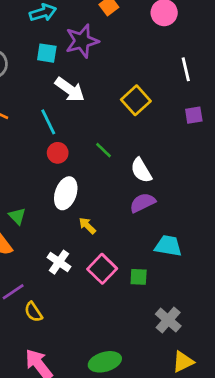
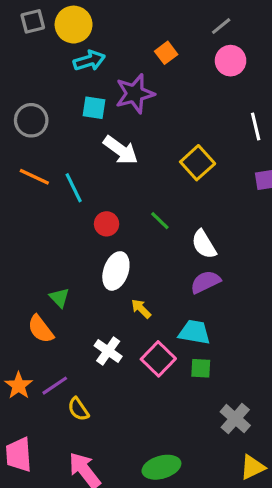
cyan line: (48, 122) -> (74, 188), moved
cyan trapezoid: (168, 246) -> (194, 332), moved

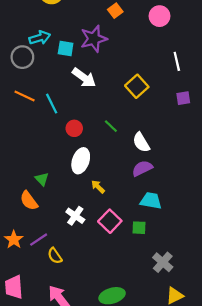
cyan arrow: (89, 61) -> (40, 38), moved
cyan trapezoid: (194, 332) -> (151, 201), moved

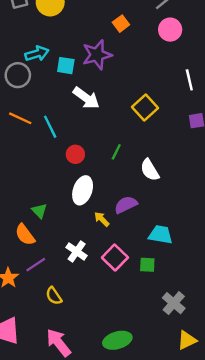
green line: (111, 126) -> (116, 152), turned 72
purple semicircle: (142, 168) -> (126, 205), moved
purple line: (39, 240) -> (36, 265), moved

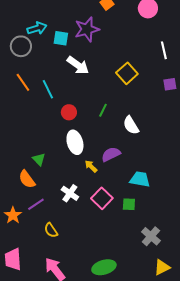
orange line: (20, 118) -> (23, 82), turned 30
white ellipse: (83, 190) -> (75, 142), turned -35

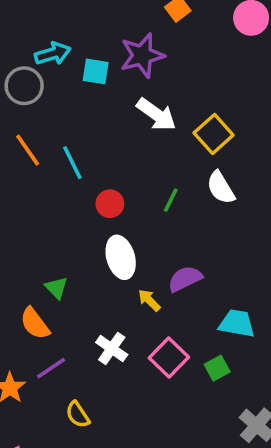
white arrow: (78, 65) -> (156, 114), moved
white semicircle: (131, 125) -> (221, 188), moved
green square: (129, 204) -> (217, 368), turned -32

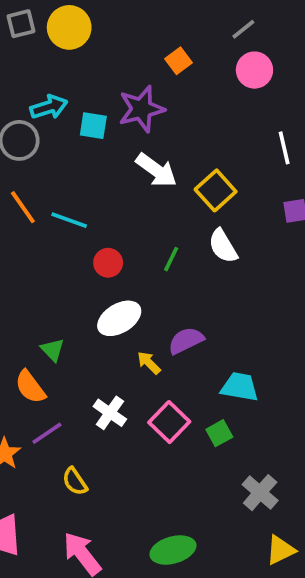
cyan line: (72, 163) -> (69, 220), turned -44
white ellipse: (121, 257) -> (119, 318), turned 75

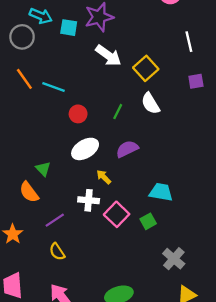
cyan arrow: (49, 107) -> (41, 16), turned 40
purple semicircle: (186, 341) -> (127, 149), moved
white cross: (110, 413) -> (89, 200), moved, turned -30
purple line: (47, 433) -> (55, 220), moved

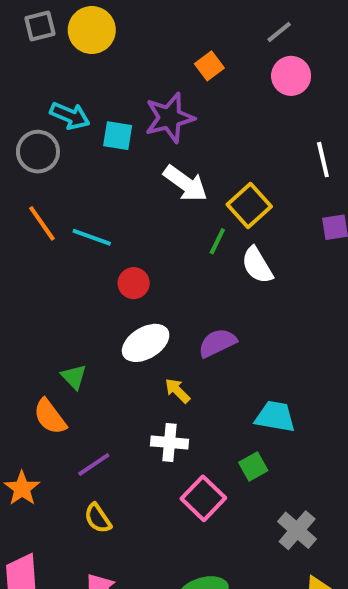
green line: (118, 112) -> (217, 241), moved
white cross: (89, 200) -> (169, 443), moved
pink square: (117, 214) -> (203, 498), moved

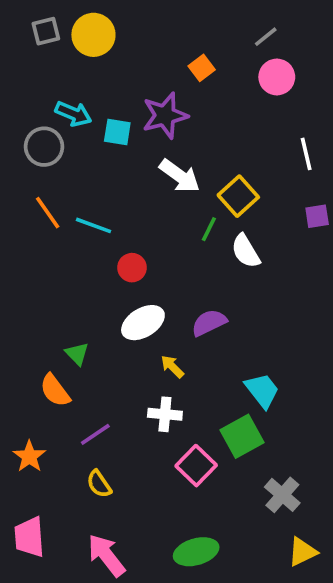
cyan trapezoid: (275, 417) -> (262, 390), turned 42
green square: (253, 466) -> (242, 436), size x1.6

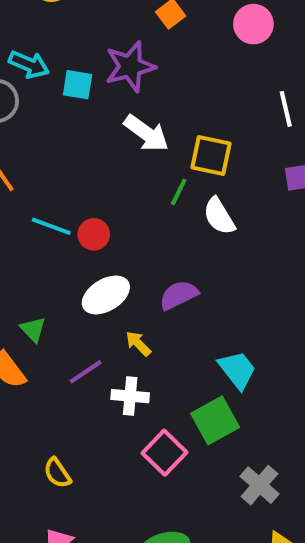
yellow square: (238, 196) -> (211, 155), turned -36
cyan line: (93, 225) -> (51, 226), moved
purple line: (95, 434) -> (86, 372), moved

